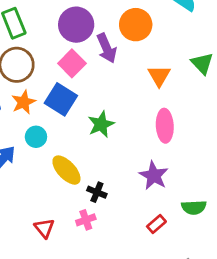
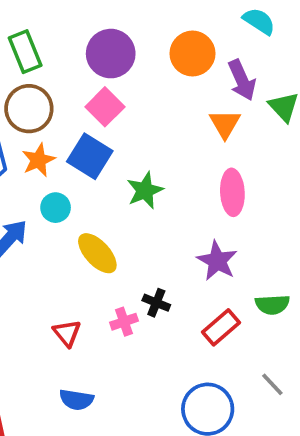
purple arrow: (107, 48) -> (242, 80), moved
black cross: (97, 192) -> (156, 303), moved
red rectangle: (156, 224) -> (221, 327), size x1.4

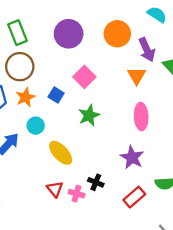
pink square: (105, 107) -> (84, 77), moved
blue square: (90, 156) -> (56, 95), size x0.6
pink cross: (124, 322) -> (76, 194), turned 35
red triangle: (67, 333) -> (55, 189), moved

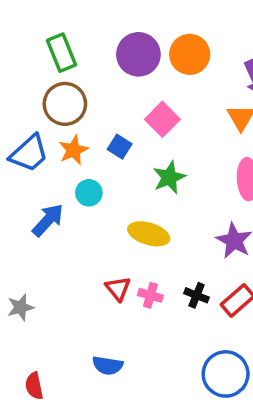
orange circle: (117, 34) -> (190, 54), moved
yellow ellipse: (61, 153) -> (149, 234), moved, turned -30
black cross: (96, 182) -> (197, 295), moved

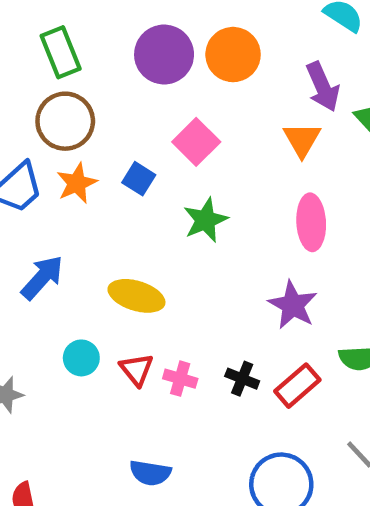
cyan circle: (89, 193) -> (81, 358), moved
yellow ellipse: (149, 234) -> (136, 296), moved
blue semicircle: (108, 365) -> (150, 473), moved

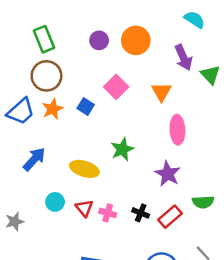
purple circle: (164, 55) -> (99, 40), size x0.6
orange triangle: (302, 140) -> (161, 92), moved
green star: (205, 220) -> (122, 149), moved

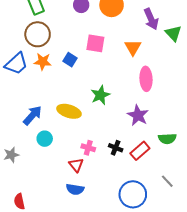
pink square: (116, 87) -> (95, 43), turned -36
orange star: (53, 109) -> (43, 62), turned 30
blue arrow: (34, 159) -> (33, 115), moved
red triangle: (84, 208) -> (76, 165), moved

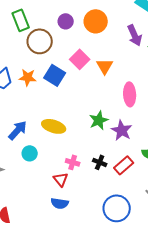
brown circle: (38, 34) -> (40, 41), moved
pink square: (95, 43) -> (80, 59), turned 36
orange triangle: (133, 47) -> (105, 66), moved
blue square: (70, 60) -> (55, 75), size x1.5
green star: (100, 95) -> (99, 120), moved

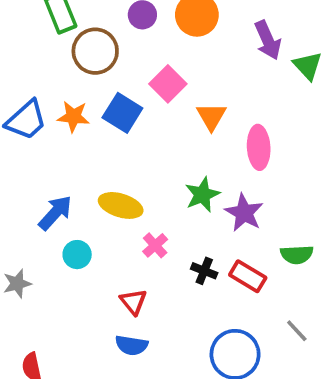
orange triangle: (105, 66) -> (211, 117), moved
pink cross: (73, 162) -> (155, 245), moved, turned 32
red rectangle: (124, 165) -> (248, 276), turned 72

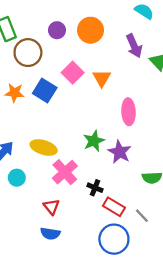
orange triangle: (211, 117) -> (102, 78), moved
pink cross: (155, 245) -> (65, 172), size x1.6
red rectangle: (248, 276) -> (114, 207), moved
gray line: (297, 331) -> (142, 216), moved

